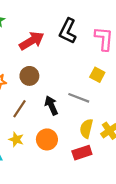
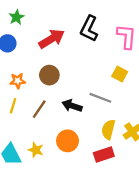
black arrow: (51, 105) -> (72, 106), turned -48
yellow star: (16, 139) -> (36, 150), moved

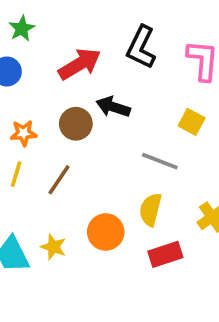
black arrow: (72, 106) -> (113, 107), moved
yellow semicircle: (108, 130) -> (151, 210), moved

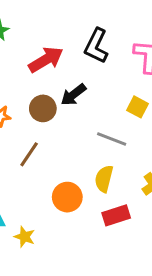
black arrow: (113, 107) -> (73, 95), turned -56
yellow star: (53, 247) -> (24, 237), moved

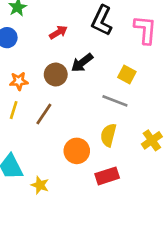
red arrow: (46, 60) -> (58, 32), size x0.6
yellow square: (138, 107) -> (127, 75), moved
red rectangle: (116, 215) -> (107, 176), moved

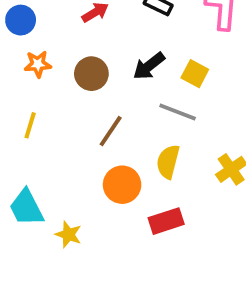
black arrow: (82, 63) -> (149, 66), moved
orange star: (19, 81) -> (38, 64), moved
brown line: (44, 114) -> (111, 131), moved

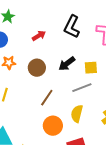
yellow square: (195, 74) -> (91, 68), turned -32
gray line: (178, 112) -> (82, 88), turned -42

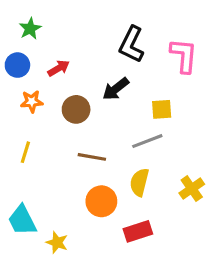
red arrow: (39, 36) -> (59, 68), moved
black arrow: (67, 64) -> (116, 89), moved
brown line: (47, 98) -> (92, 157), turned 66

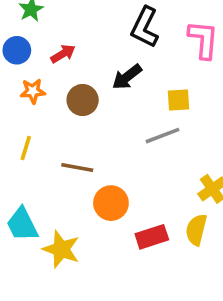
brown line: (92, 157) -> (77, 168), moved
yellow semicircle: (139, 182) -> (196, 230), moved
yellow star: (57, 242) -> (61, 249), size x1.5

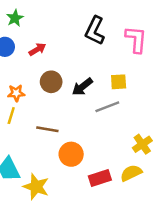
black arrow: (127, 77) -> (82, 87), moved
orange star: (33, 91) -> (16, 93), moved
yellow semicircle: (196, 230) -> (131, 173), turned 50

